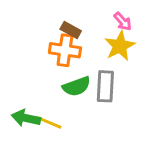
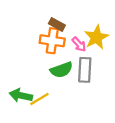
pink arrow: (123, 21) -> (79, 44), moved
yellow line: (49, 122) -> (39, 99), turned -54

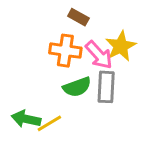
brown rectangle: (57, 24) -> (78, 17), moved
pink arrow: (79, 44) -> (99, 55), size x1.5

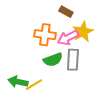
brown rectangle: (78, 17) -> (66, 12), moved
pink arrow: (99, 55) -> (68, 38), turned 105

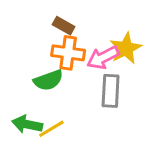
brown rectangle: (66, 12) -> (64, 26), moved
green semicircle: (53, 60) -> (48, 80), moved

